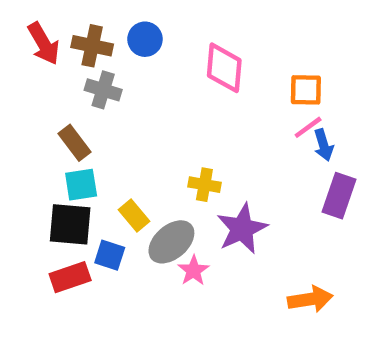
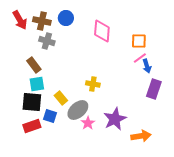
purple star: (242, 229) -> (115, 119), moved

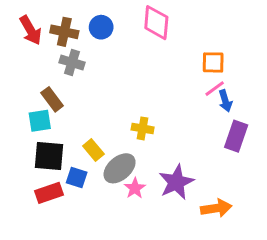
pink diamond: (102, 31) -> (156, 23), moved
cyan square: (37, 84) -> (40, 121), moved

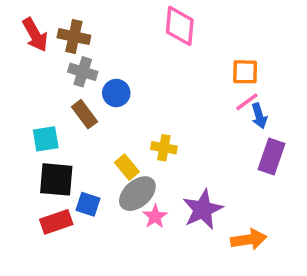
blue circle: (101, 27) -> (116, 93), moved
brown rectangle: (52, 99) -> (84, 114), moved
yellow rectangle: (93, 150) -> (127, 167), moved

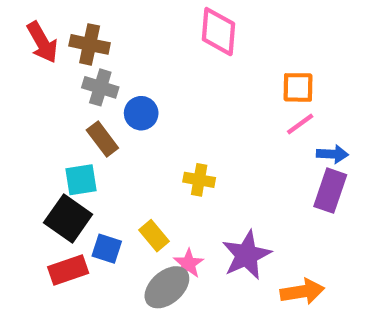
blue arrow: (259, 116) -> (332, 154), moved, turned -70
cyan square: (46, 139) -> (81, 180), moved
yellow rectangle: (127, 167) -> (154, 236), moved
black square: (56, 179) -> (68, 218), turned 30
gray ellipse: (137, 194) -> (167, 287), moved

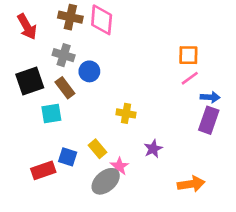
pink diamond: (218, 32) -> (102, 20), moved
brown cross: (90, 44) -> (70, 17), moved
black square: (68, 218) -> (30, 81), moved, turned 36
purple star: (246, 255) -> (153, 149), moved, size x0.6

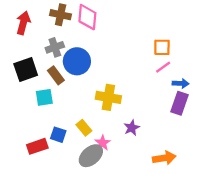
red arrow: (27, 27) -> (23, 23), turned -135
gray cross: (64, 55) -> (55, 47), turned -36
blue circle: (89, 71) -> (77, 61), size x1.5
yellow cross: (126, 113) -> (108, 97), size x1.5

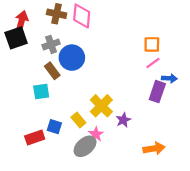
black square: (26, 69) -> (16, 38), moved
yellow cross: (108, 97) -> (101, 106), moved, turned 35
purple rectangle: (179, 103) -> (157, 92), moved

